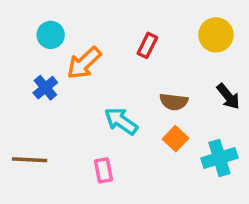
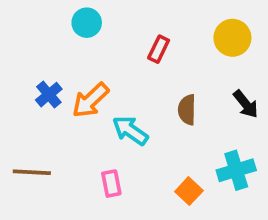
cyan circle: (51, 35) -> (87, 23), moved
orange arrow: (84, 63) -> (90, 100), moved
brown semicircle: (174, 102) -> (187, 110), turned 84
orange square: (176, 139) -> (189, 191), moved

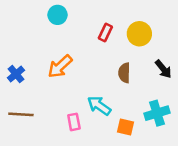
yellow circle: (232, 38) -> (139, 34), moved
blue cross: (49, 95) -> (16, 74), moved
cyan arrow: (130, 131) -> (99, 106), moved
orange square: (189, 191) -> (126, 127), turned -30

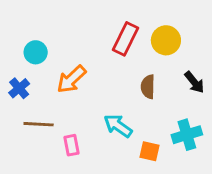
cyan circle: (58, 15) -> (36, 52), moved
red rectangle: (105, 32) -> (125, 39), size x1.5
brown line: (21, 114) -> (39, 124), moved
pink rectangle: (74, 122) -> (72, 145), moved

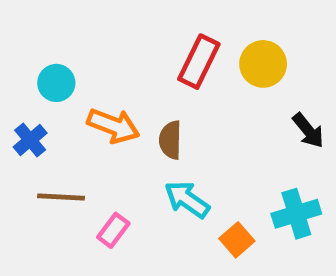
orange arrow: (72, 79) -> (113, 126), turned -116
brown semicircle: (148, 87) -> (170, 140), moved
pink rectangle: (72, 145) -> (113, 230), turned 48
orange square: (149, 151) -> (237, 240), turned 36

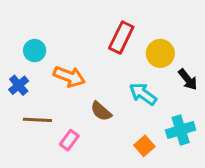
yellow circle: (263, 64) -> (160, 53), moved
brown semicircle: (170, 140) -> (101, 111), moved, turned -50
cyan arrow: (187, 199) -> (143, 94), moved

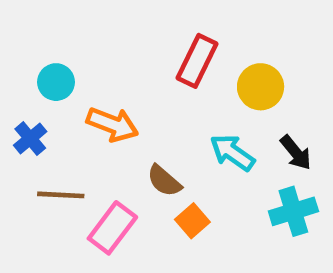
black arrow: (188, 79) -> (296, 153), moved
pink rectangle: (69, 140) -> (112, 228), size x1.5
orange square: (144, 146) -> (192, 221), moved

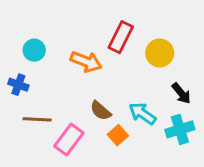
orange arrow: (112, 124) -> (86, 62), moved
blue cross: (30, 138) -> (18, 85), turned -30
cyan arrow: (232, 153) -> (142, 114), moved

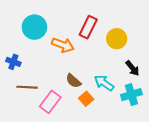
cyan circle: (34, 50) -> (34, 27), moved, size x1.5

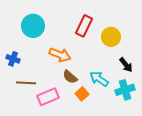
orange arrow: (63, 45) -> (60, 55), moved
pink rectangle: (50, 102) -> (48, 97), turned 30

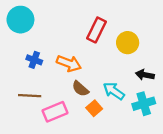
cyan circle: (33, 26) -> (20, 20), moved
blue cross: (13, 59) -> (34, 60), moved
black arrow: (126, 65) -> (145, 75), turned 140

